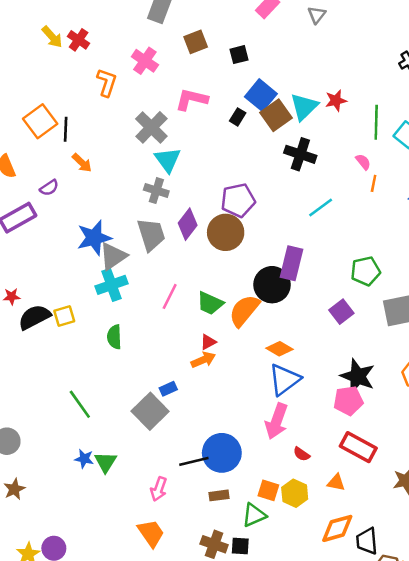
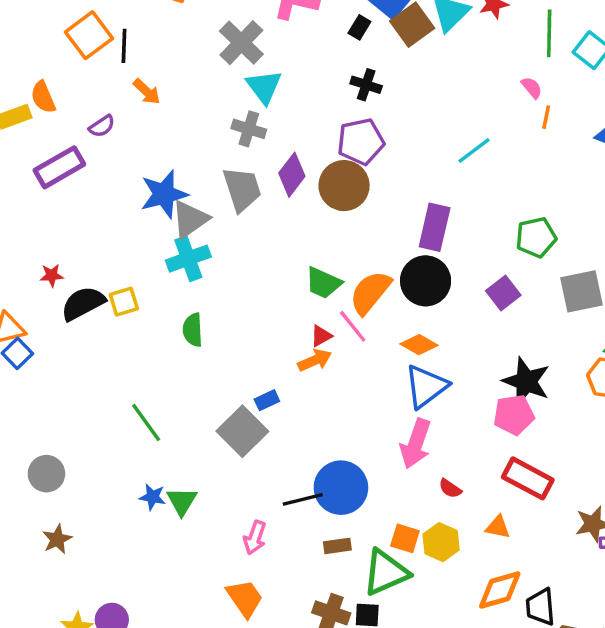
black cross: (300, 154) -> (366, 85), moved, size x0.7
black circle: (272, 285) -> (426, 281), moved
pink line: (170, 296) -> (353, 326), moved, turned -65
green triangle: (254, 515) -> (386, 572), size x1.4

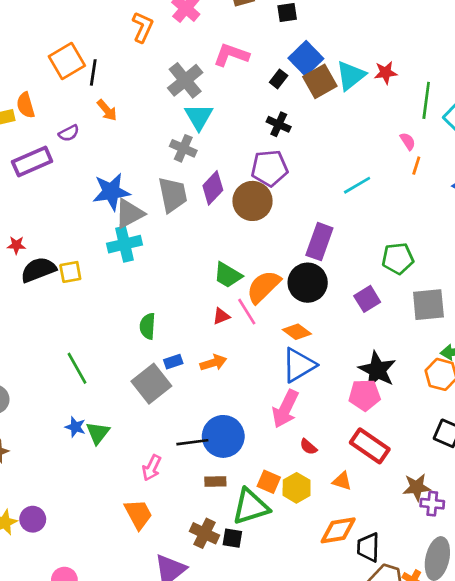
green semicircle: (193, 330) -> (148, 326), moved
orange arrow: (315, 360) -> (213, 363), moved

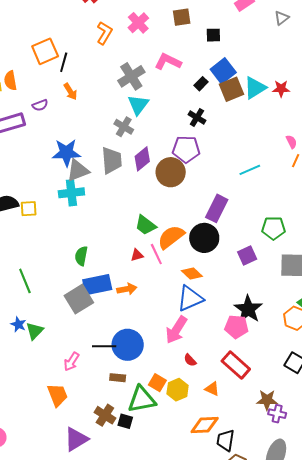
blue rectangle: (173, 362) -> (97, 285), size x2.0

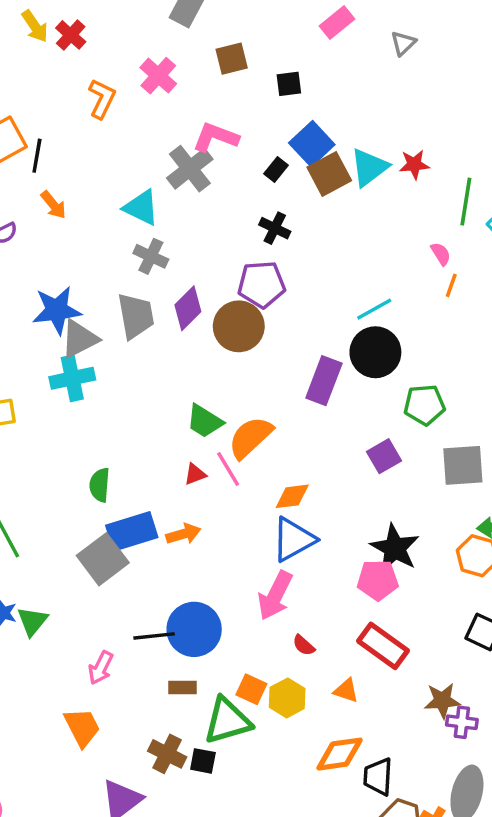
gray cross: (131, 76) -> (190, 169), moved
cyan triangle: (138, 105) -> (141, 208), moved, turned -35
black circle: (204, 238) -> (375, 352), moved
orange diamond: (192, 273) -> (292, 496), turned -45

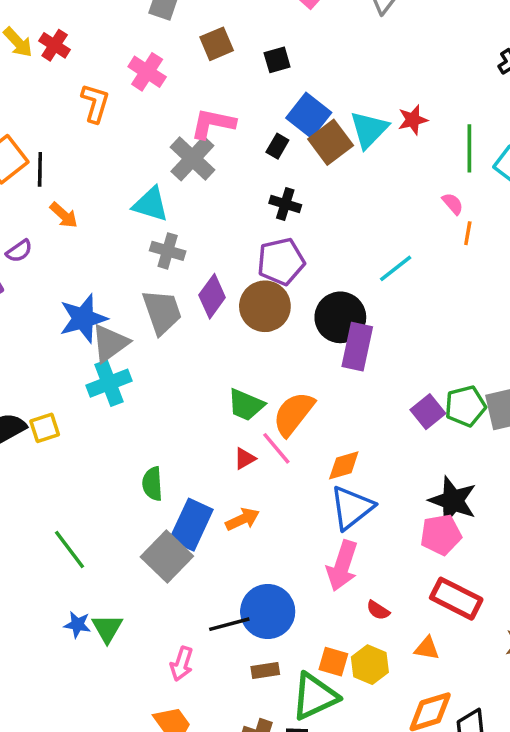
black circle: (375, 352) -> (340, 317), moved
green pentagon: (425, 405) -> (465, 406), moved
blue rectangle: (132, 531) -> (191, 525), turned -39

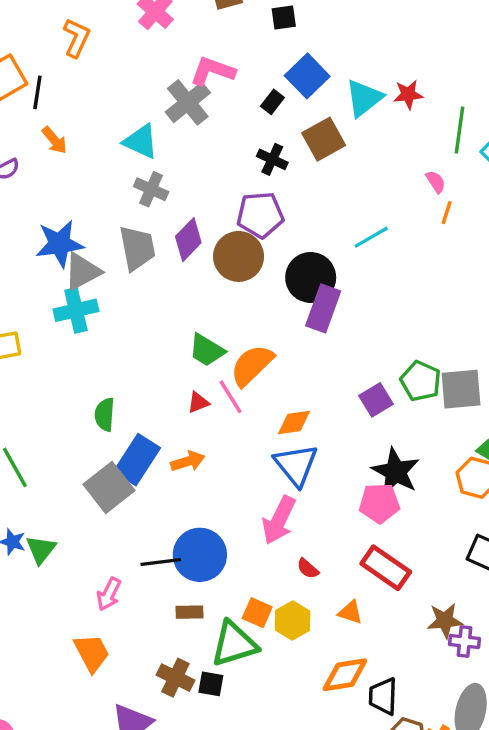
orange L-shape: (95, 103) -> (77, 38), moved
brown square: (331, 142) -> (324, 139), moved
green pentagon: (465, 406) -> (421, 381), turned 30
purple square: (428, 412) -> (376, 400), moved
blue triangle: (352, 508) -> (296, 465), turned -39

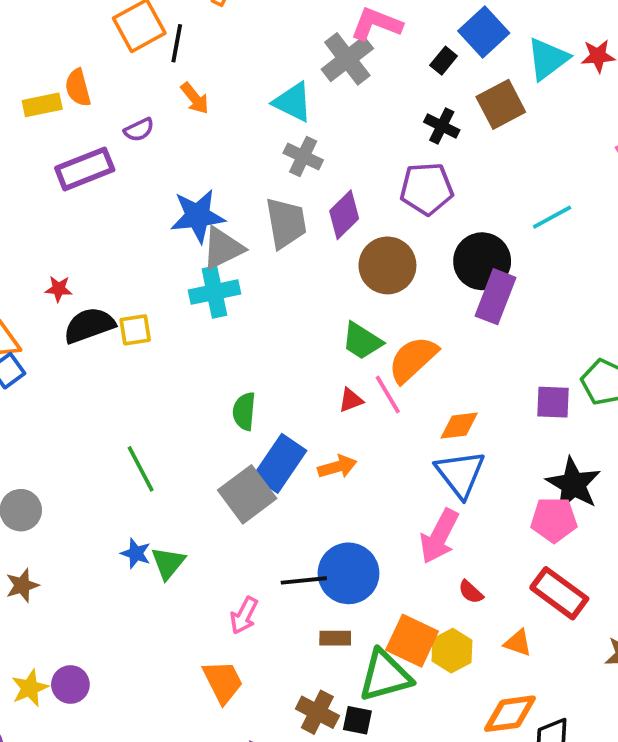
brown circle: (239, 256) -> (387, 265), moved
purple square: (376, 400) -> (553, 402), turned 32
orange square: (257, 613) -> (412, 641), size x1.5

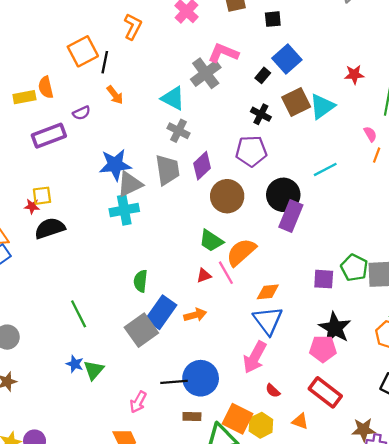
cyan triangle: (548, 59) -> (322, 106), moved
yellow square: (135, 330) -> (42, 196), moved

